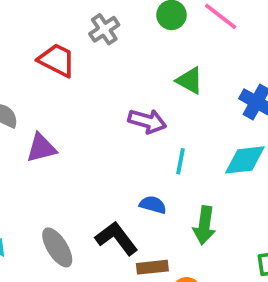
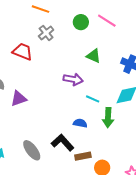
cyan line: (180, 161) -> (93, 99), turned -72
green arrow: (204, 225) -> (108, 118), moved

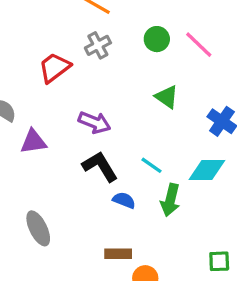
red trapezoid: (23, 51) -> (54, 68), turned -70
purple arrow: (73, 79) -> (95, 122), moved
black L-shape: (63, 143) -> (100, 166), moved

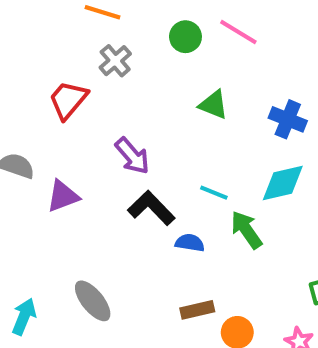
purple arrow: (95, 122) -> (132, 156), turned 40
green arrow: (170, 200) -> (246, 230), turned 144

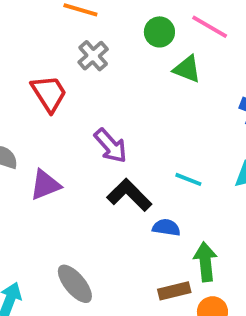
red trapezoid: (68, 100) -> (49, 93), turned 108
green triangle: (213, 105) -> (187, 69), moved
green arrow: (246, 230) -> (205, 262), moved, turned 30

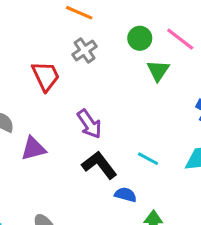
green triangle: (187, 69) -> (158, 71), turned 35

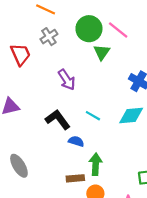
green circle: (140, 38) -> (89, 29), size x1.5
purple arrow: (89, 124) -> (67, 80), moved

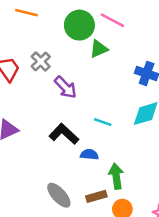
gray cross: (49, 37) -> (41, 62), moved
green triangle: (102, 52) -> (99, 49), turned 42
gray ellipse: (19, 166) -> (59, 195), moved

